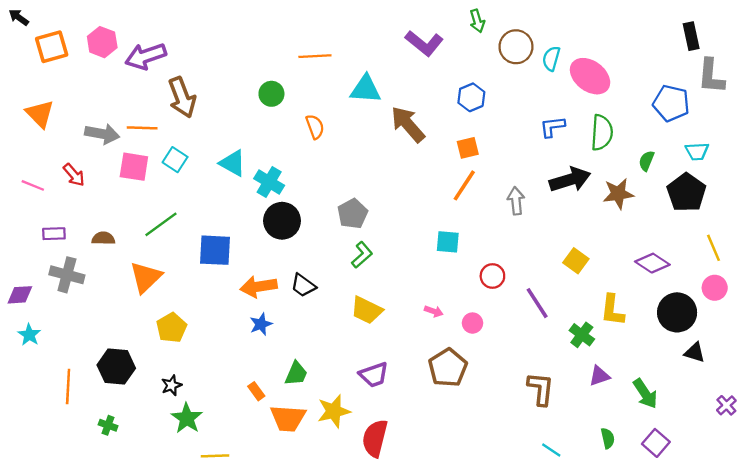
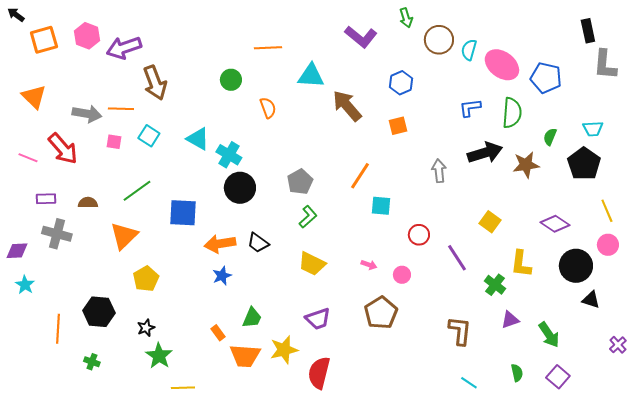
blue pentagon: (671, 103) -> (546, 78), moved
pink square: (134, 167) -> (114, 142), size x0.6
red arrow: (74, 175) -> (63, 149), size x1.6
orange line: (464, 185) -> (360, 176), moved

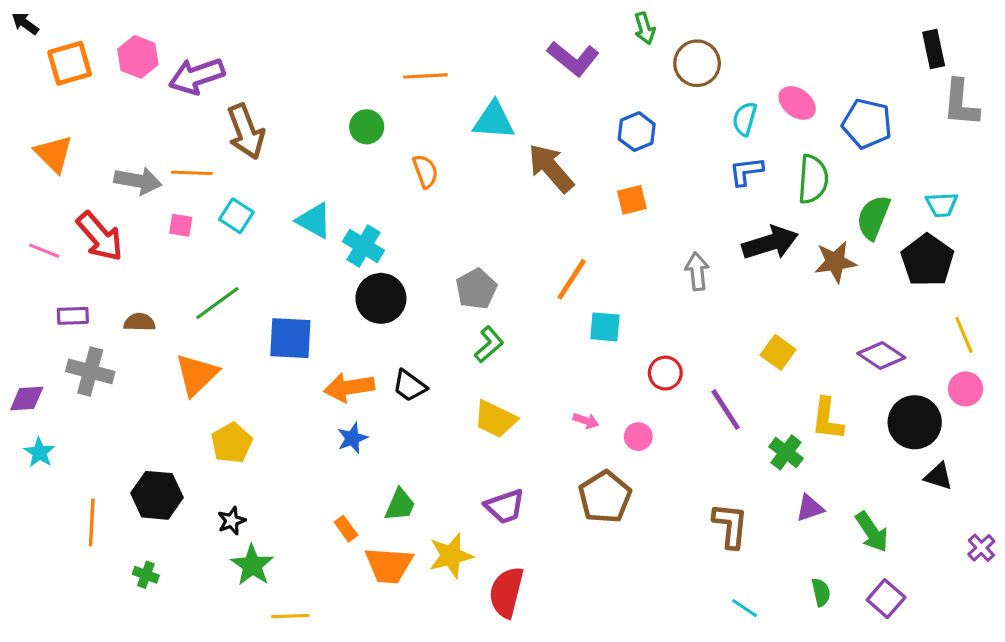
cyan semicircle: (469, 50) -> (745, 119), moved
pink ellipse: (502, 65) -> (797, 103), size x0.7
green semicircle: (550, 137) -> (873, 217), size x1.6

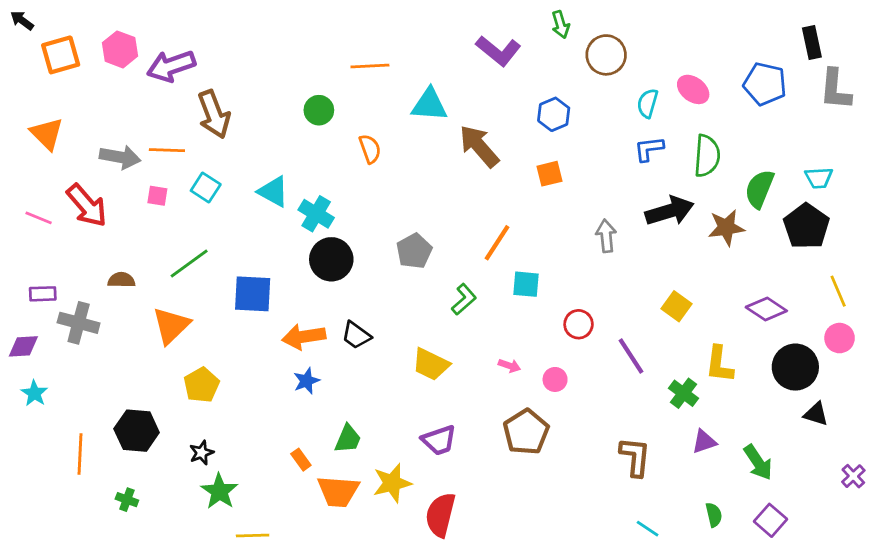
blue pentagon: (867, 124) -> (765, 84), moved
purple rectangle: (73, 316) -> (43, 294), moved
green L-shape: (489, 344) -> (464, 299), moved

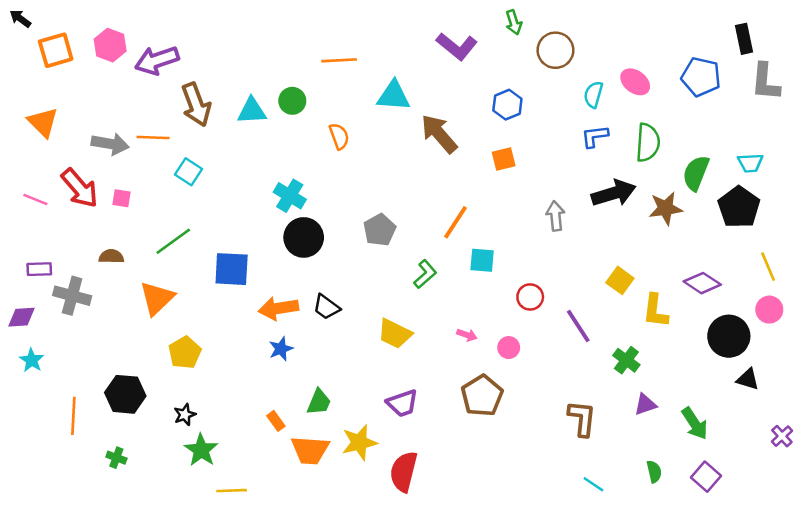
cyan triangle: (273, 192) -> (252, 111), moved, turned -32
pink square: (157, 196) -> (121, 198), moved
yellow L-shape: (719, 364) -> (655, 311), moved

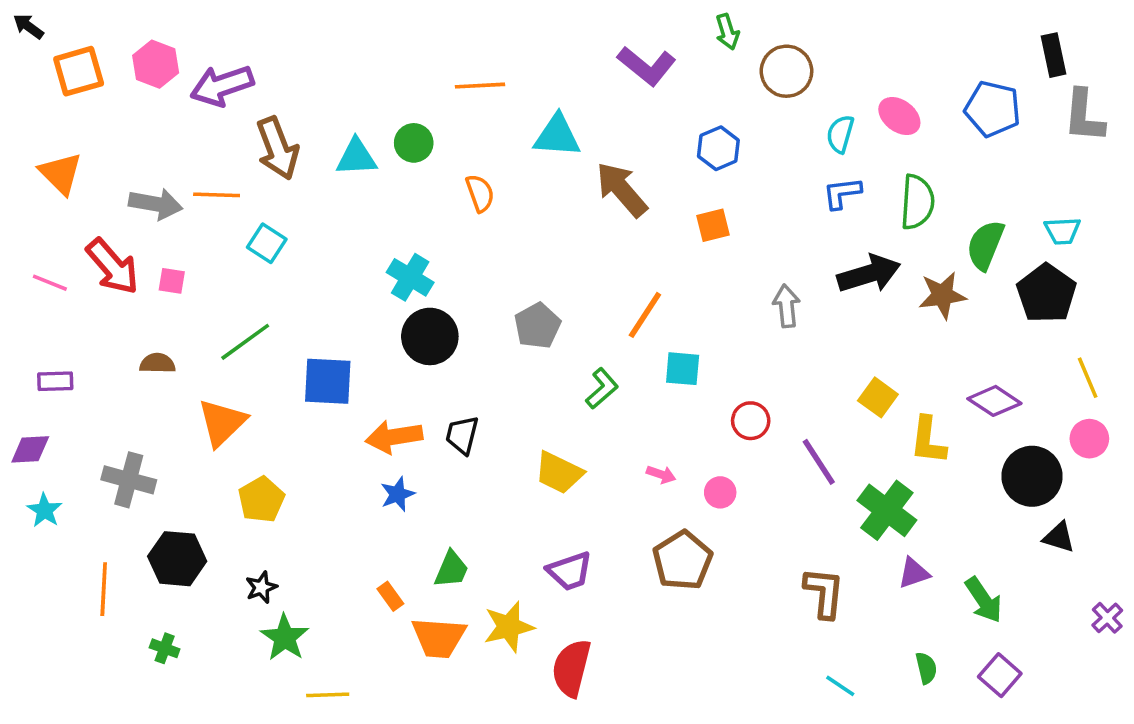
gray cross: (72, 296) -> (129, 480), moved
black trapezoid: (326, 307) -> (462, 435), turned 68
green cross: (626, 360) -> (887, 510), size x1.5

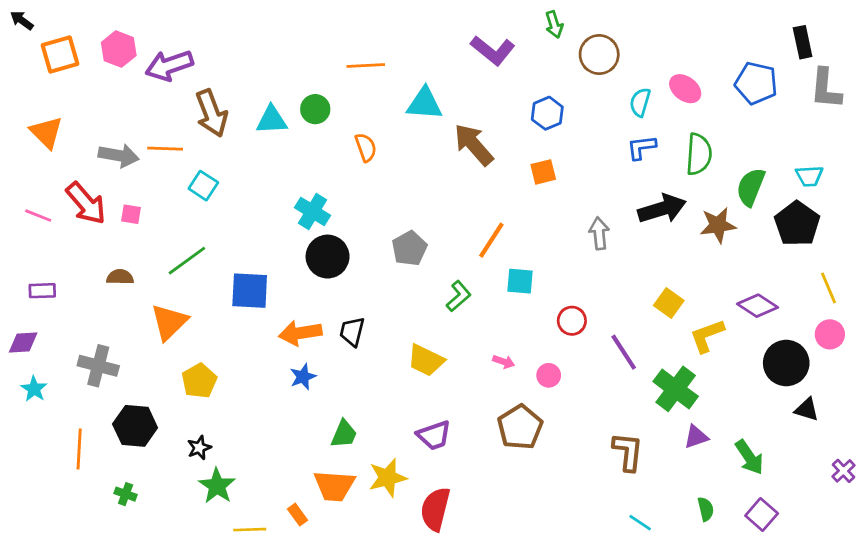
yellow L-shape: (928, 440) -> (707, 336), turned 63
orange rectangle: (390, 596) -> (298, 515), moved

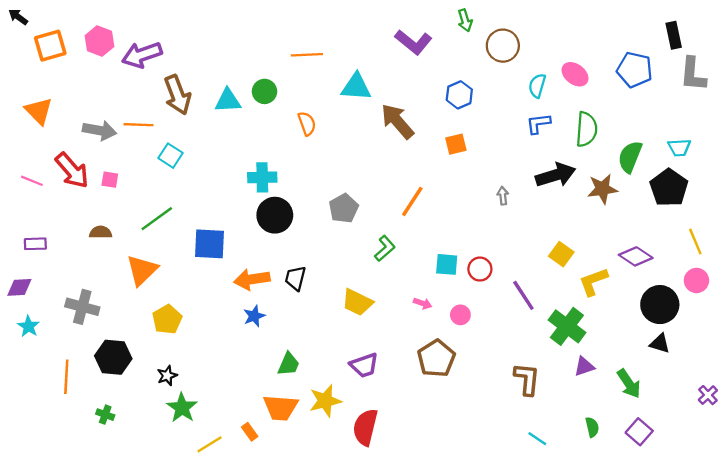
cyan cross: (313, 212) -> (262, 177), turned -32
gray arrow: (599, 233) -> (503, 196), size x0.7
cyan square: (520, 281) -> (447, 264), moved
black triangle: (807, 409) -> (660, 344), moved
yellow line: (250, 530) -> (210, 444), turned -30

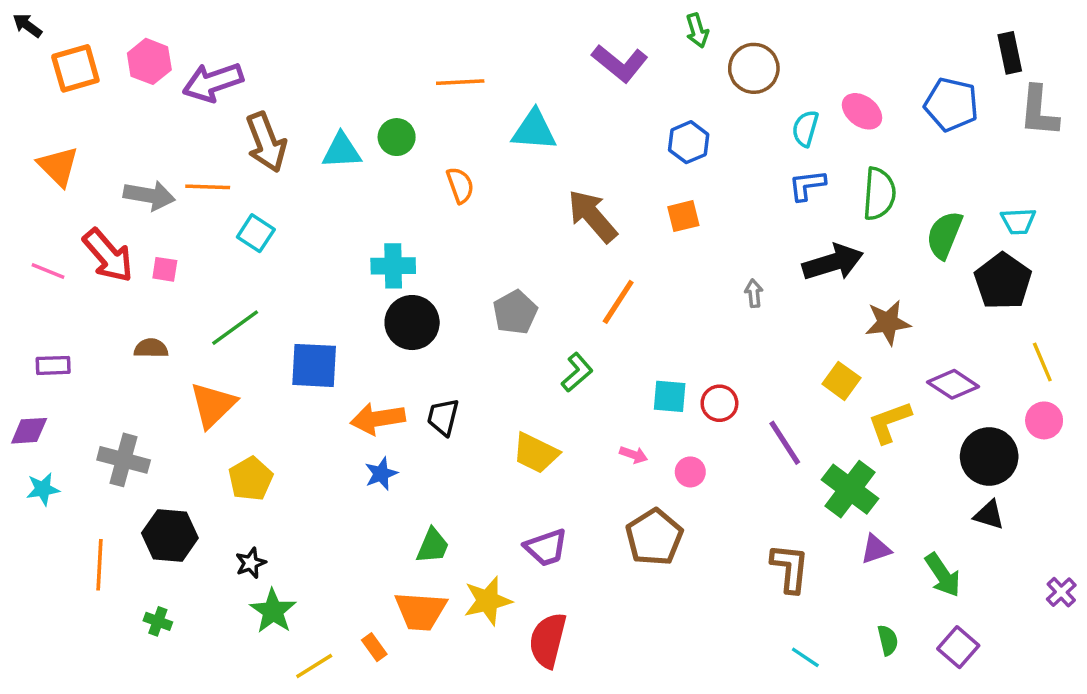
brown arrow: (397, 121) -> (592, 216), moved
brown star: (603, 189) -> (888, 323), moved
cyan star: (28, 326) -> (43, 489), turned 30

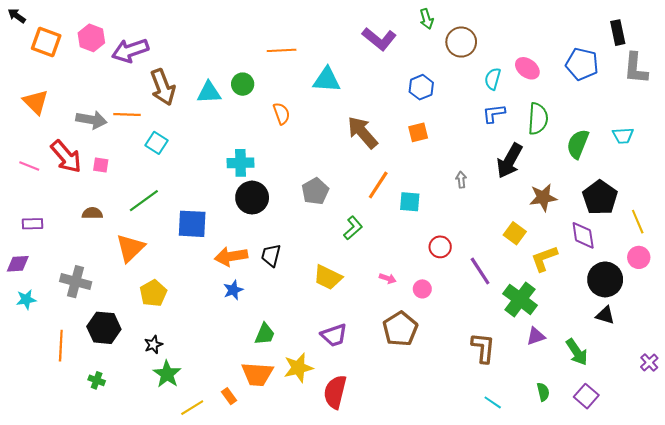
orange square: (75, 68) -> (46, 42), turned 36
black arrow: (833, 262) -> (510, 161), turned 136
black pentagon: (1003, 281) -> (600, 198), moved
purple diamond: (953, 384) -> (583, 235), turned 48
cyan square: (670, 396) -> (410, 202), moved

